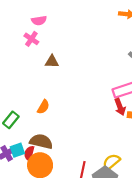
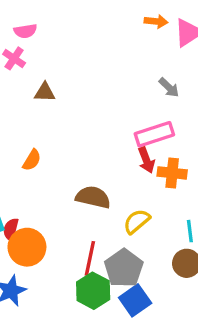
brown semicircle: (41, 141) -> (93, 197), moved
yellow semicircle: (111, 162) -> (137, 221), moved

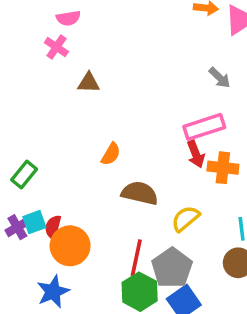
orange semicircle: (32, 160) -> (111, 154), moved

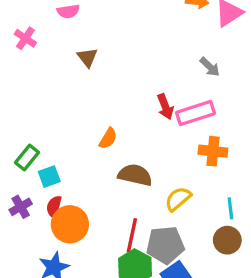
pink cross: (56, 47) -> (25, 38), moved
brown triangle: (89, 83) -> (87, 57), moved, turned 50
red arrow: (196, 154) -> (165, 107), moved
cyan square: (34, 222) -> (49, 177), moved
gray pentagon: (172, 268) -> (165, 245), turned 30

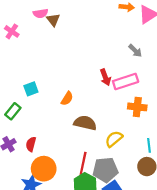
brown triangle: (87, 57) -> (53, 20), moved
cyan square: (49, 177) -> (31, 89), moved
orange circle: (70, 224) -> (44, 169), moved

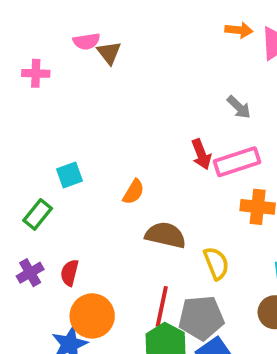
pink cross: (12, 31) -> (36, 73), turned -32
gray arrow: (135, 51) -> (239, 107), moved
yellow semicircle: (114, 139) -> (216, 263), turned 108

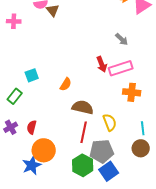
red line: (162, 307) -> (84, 132), moved

